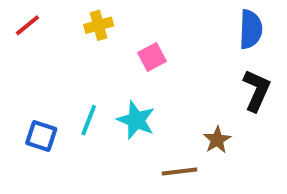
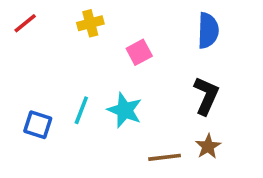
blue semicircle: (251, 29) -> (208, 31), moved
black L-shape: (257, 91) -> (206, 96), moved
brown star: (217, 140) -> (208, 146), moved

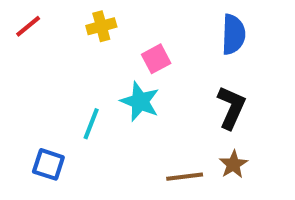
cyan star: (125, 110) -> (140, 101), moved
blue square: (38, 125) -> (48, 164), moved

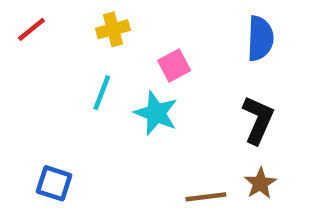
cyan line: (91, 124) -> (102, 93), moved

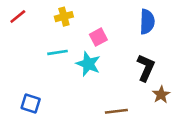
cyan line: (102, 93) -> (58, 52), turned 60
brown star: (260, 183) -> (161, 95), moved

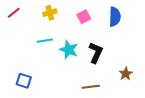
pink square: (98, 37) -> (84, 17), moved
black L-shape: (146, 68) -> (96, 53), moved

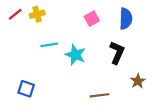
yellow cross: (50, 13) -> (37, 14), moved
black L-shape: (96, 53) -> (117, 53), moved

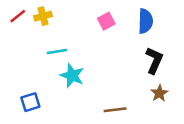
black L-shape: (117, 53) -> (154, 60), moved
cyan star: (75, 55) -> (72, 76), moved
blue square: (26, 89) -> (30, 102), turned -35

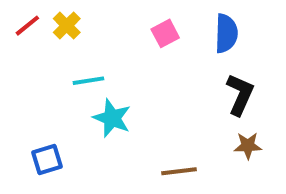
yellow cross: (43, 16) -> (67, 26), turned -30
brown star: (159, 93) -> (248, 146), turned 30

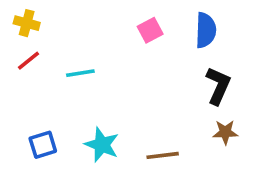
red line: (27, 26) -> (28, 61), moved
yellow cross: (67, 26) -> (27, 23), moved, turned -30
cyan star: (112, 118) -> (102, 145), moved

